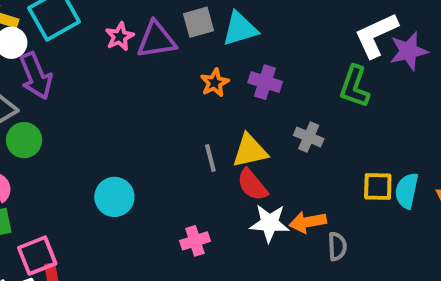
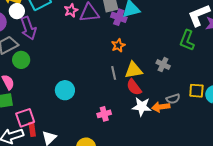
purple cross: (265, 82) -> (119, 17), moved
orange star: (215, 83) -> (118, 45), moved
gray semicircle: (337, 246) -> (173, 99), moved, turned 72

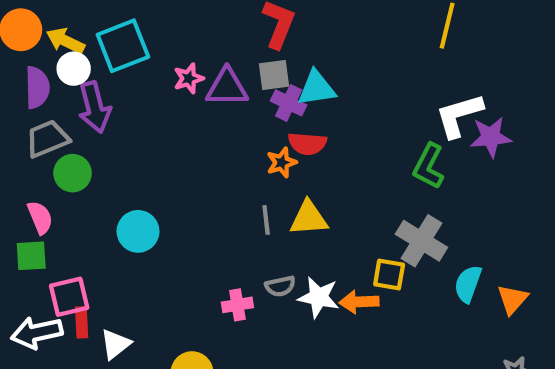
gray cross: (163, 65) -> (421, 241), moved, size x1.6
red semicircle: (134, 87) -> (307, 144), moved, turned -54
cyan circle: (65, 90) -> (138, 231), moved
yellow square: (196, 91) -> (389, 275), moved
gray semicircle: (173, 99) -> (280, 286), moved

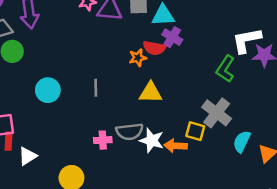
purple cross: (289, 103) -> (172, 37), moved
gray line: (266, 220) -> (96, 88), moved
gray semicircle: (280, 286) -> (129, 132), size x1.5

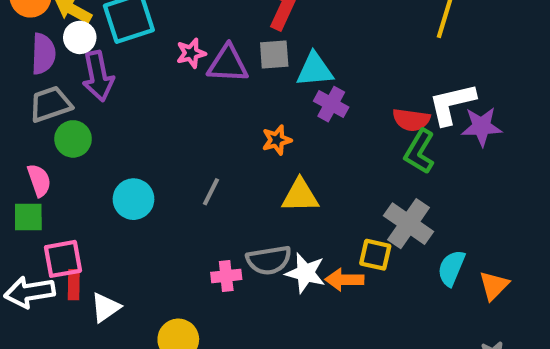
red semicircle: (154, 48) -> (411, 120), moved
gray line: (96, 88) -> (211, 192), turned 30

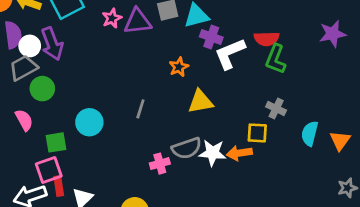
white circle: (80, 37) -> (30, 46), moved
white L-shape: (452, 104) -> (230, 54), moved
purple star: (482, 127) -> (333, 34), moved
green square: (28, 217) -> (56, 142), moved
gray cross: (409, 224) -> (276, 108), size x0.6

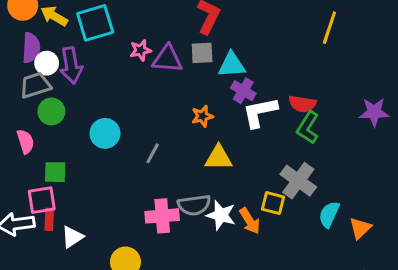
gray cross: (276, 108) -> (298, 181), size x1.6
cyan circle: (89, 122) -> (105, 133), moved
orange arrow: (239, 153) -> (250, 221), turned -125
pink cross: (160, 164) -> (162, 216), size x1.5

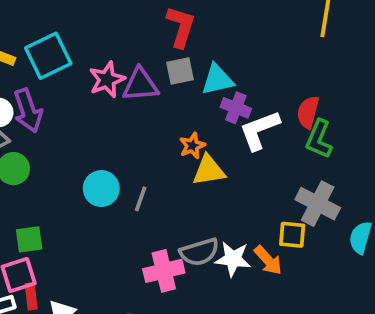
pink star: (140, 50) -> (107, 80), size x1.4
red semicircle: (302, 104) -> (308, 112), turned 104
cyan circle: (105, 133) -> (101, 189), moved
yellow triangle: (219, 158) -> (209, 170), moved

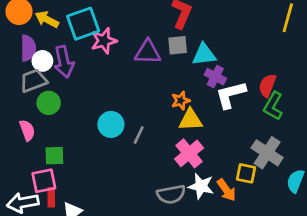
pink star: (107, 80) -> (104, 41), moved
gray semicircle: (199, 252) -> (171, 194), moved
pink cross: (164, 271) -> (189, 153), moved, turned -32

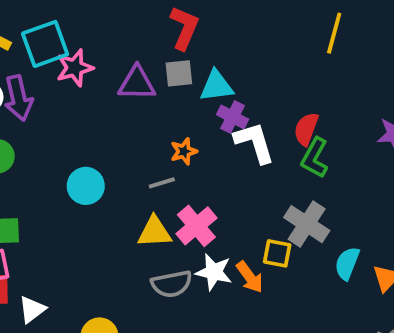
white L-shape: (231, 95) -> (254, 142), turned 88
yellow triangle: (191, 120) -> (154, 232), moved
gray line: (139, 135) -> (162, 183), moved, turned 48

